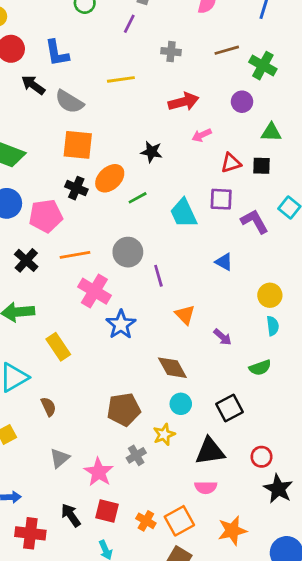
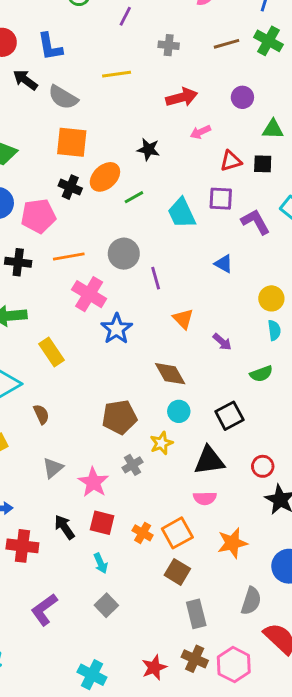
green cross: (263, 66) -> (268, 41), moved
black cross: (26, 260) -> (18, 262), turned -35

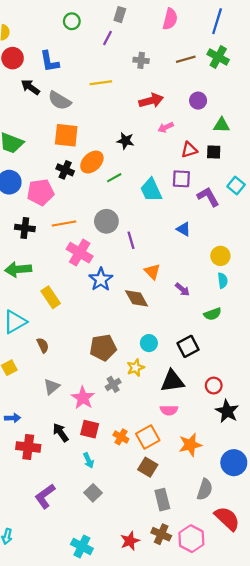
brown diamond: (170, 374) -> (137, 298), moved

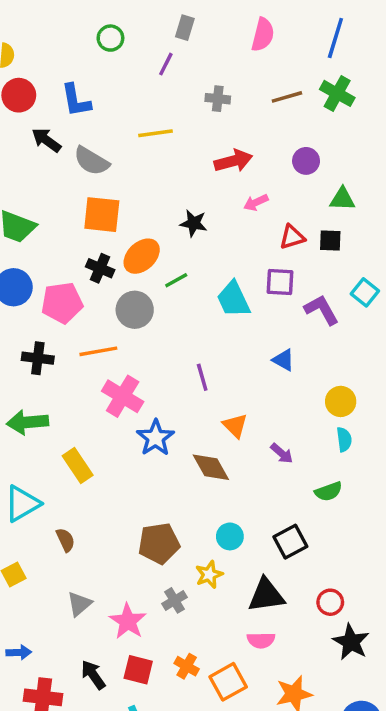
gray circle: (106, 221) -> (135, 310), moved
orange cross: (121, 437) -> (187, 666), moved

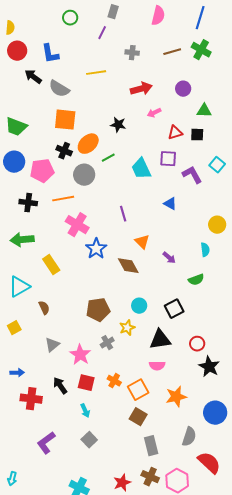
yellow circle: (341, 401) -> (217, 225), moved

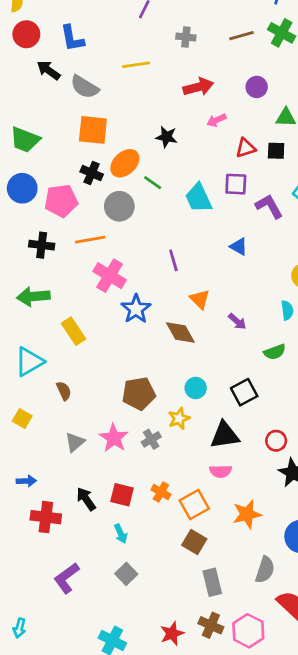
green line: (108, 158) -> (153, 183), turned 64
yellow square: (14, 328) -> (22, 419), turned -32
pink star: (80, 355) -> (114, 438), moved

